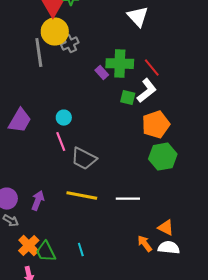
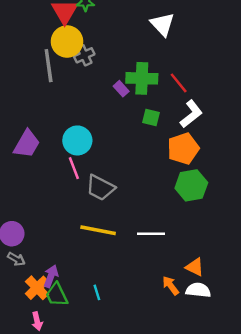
white L-shape: (147, 91) -> (191, 114), moved
cyan circle: (64, 118) -> (77, 140), size x1.6
purple arrow: (38, 201) -> (51, 276), moved

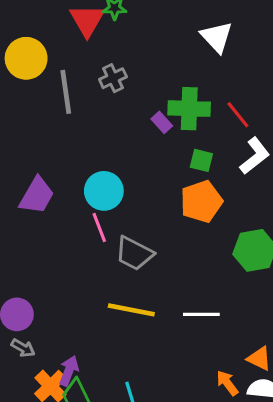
yellow circle: (67, 41) -> (26, 58), moved
orange pentagon: (183, 149) -> (201, 202), moved

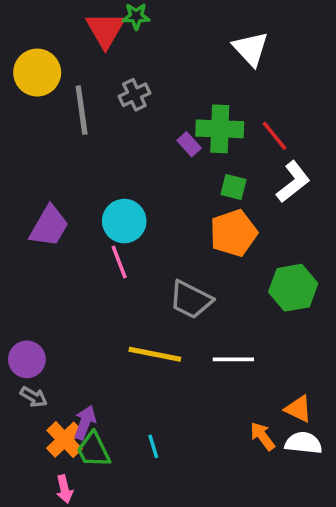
gray trapezoid: (134, 253) -> (191, 300), moved

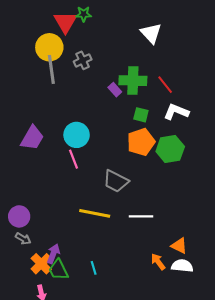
yellow circle: (37, 73) -> (49, 47), moved
white L-shape: (293, 182) -> (176, 112), turned -120
green hexagon: (293, 288) -> (170, 149), moved

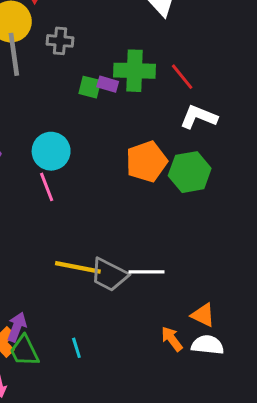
gray cross: (83, 60) -> (60, 41), turned 30
purple rectangle: (115, 90) -> (108, 84), turned -32
green square: (141, 115) -> (90, 87), moved
gray trapezoid: (116, 181) -> (109, 275), moved

